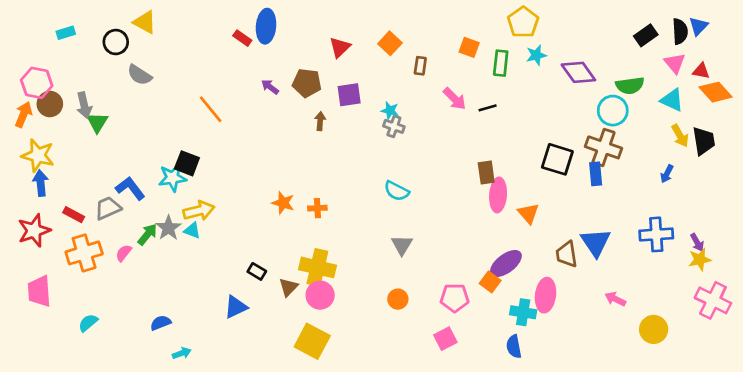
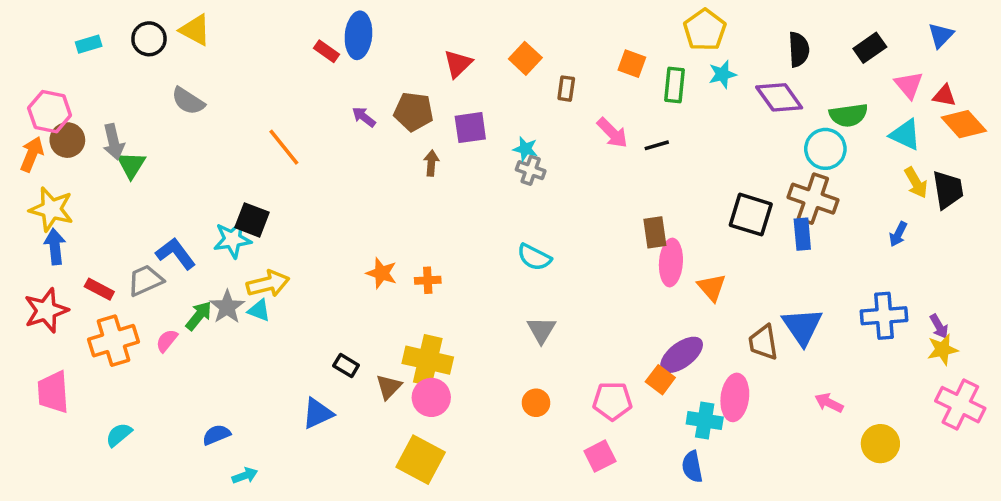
black semicircle: (680, 31) -> (799, 49), moved
black circle: (116, 42) -> (149, 39), moved

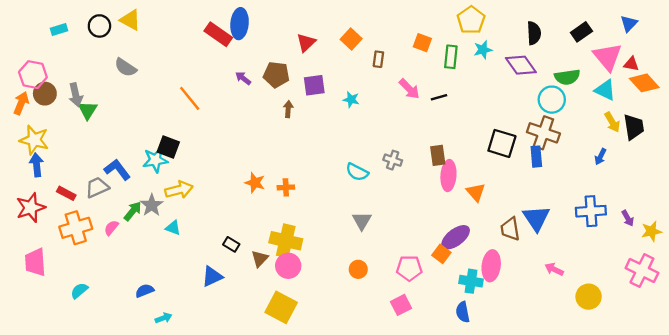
red rectangle: (327, 51) -> (218, 34), size x1.6
pink triangle: (909, 85) -> (608, 57), size x1.5
gray cross: (531, 170) -> (393, 160), moved
cyan triangle: (259, 310) -> (173, 228), moved
yellow star: (943, 350) -> (651, 231), moved

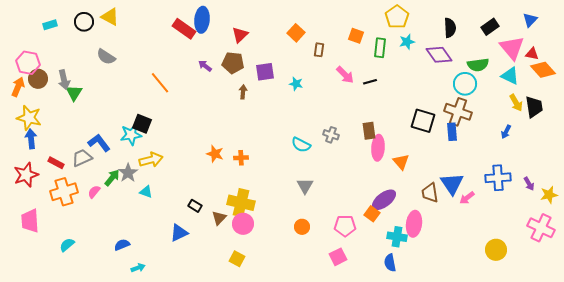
red triangle: (306, 43) -> (240, 35), moved
pink arrow: (554, 269) -> (467, 198), moved, turned -63
yellow square: (281, 307) -> (237, 259), size x0.6

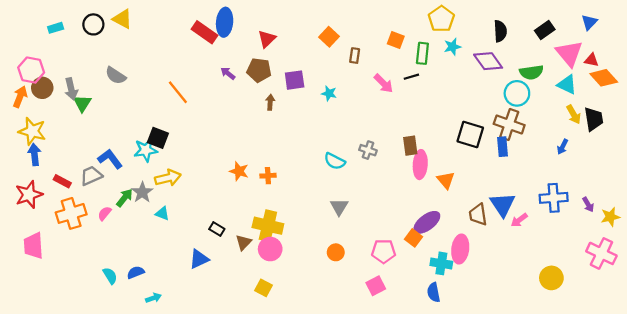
gray semicircle: (106, 57) -> (116, 76), moved
black line: (370, 82) -> (411, 77), moved
cyan semicircle: (67, 245) -> (110, 276), moved, turned 98

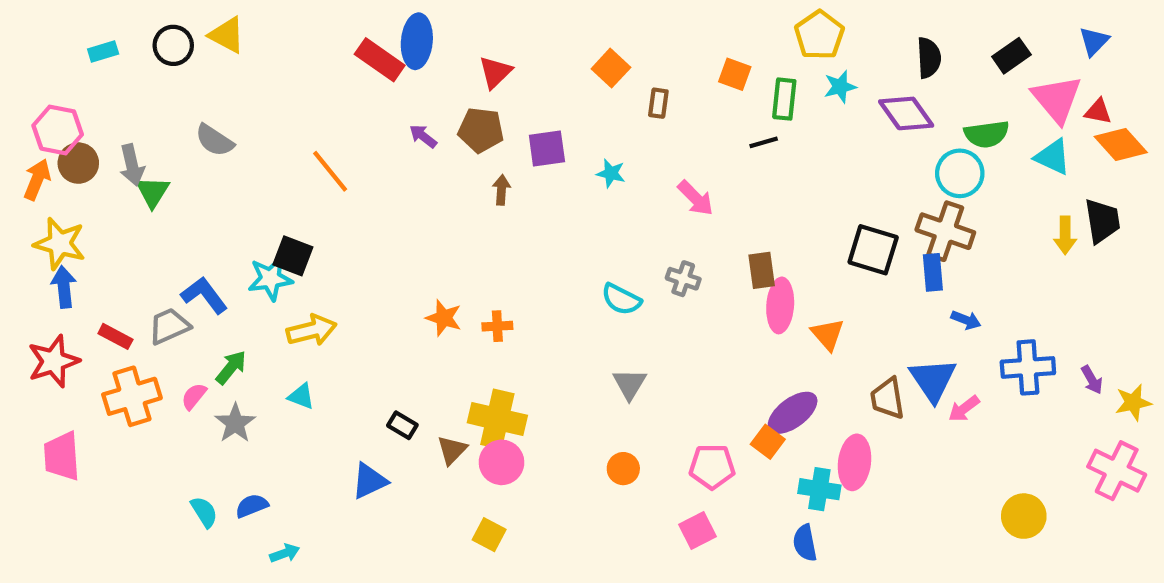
pink arrow: (384, 83) -> (696, 198), moved
yellow arrow: (574, 114) -> (1065, 235), moved, turned 30
blue arrow: (563, 147) -> (966, 320), moved, turned -96
gray star: (142, 192) -> (235, 423), moved

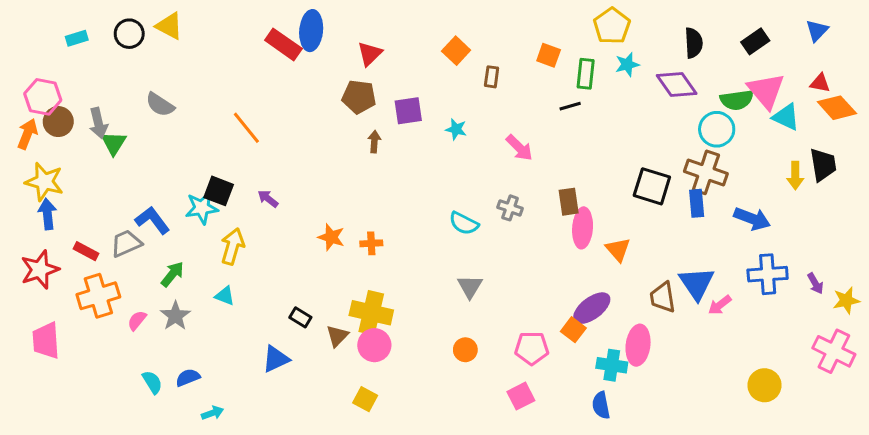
pink triangle: (1057, 99) -> (766, 91), moved
purple arrow: (423, 136) -> (268, 199), moved
blue arrow: (966, 320) -> (752, 219), moved, size x1.6
yellow arrow: (312, 330) -> (232, 246), turned -60
pink semicircle: (194, 396) -> (137, 320), moved

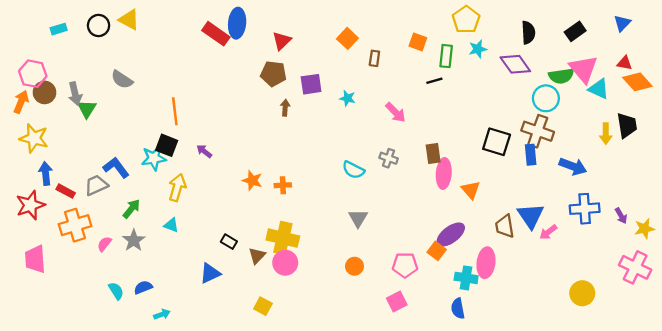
orange line: (246, 128) -> (175, 111), moved, turned 32
blue arrow: (47, 214) -> (46, 173), moved
yellow square: (365, 399) -> (263, 306), moved

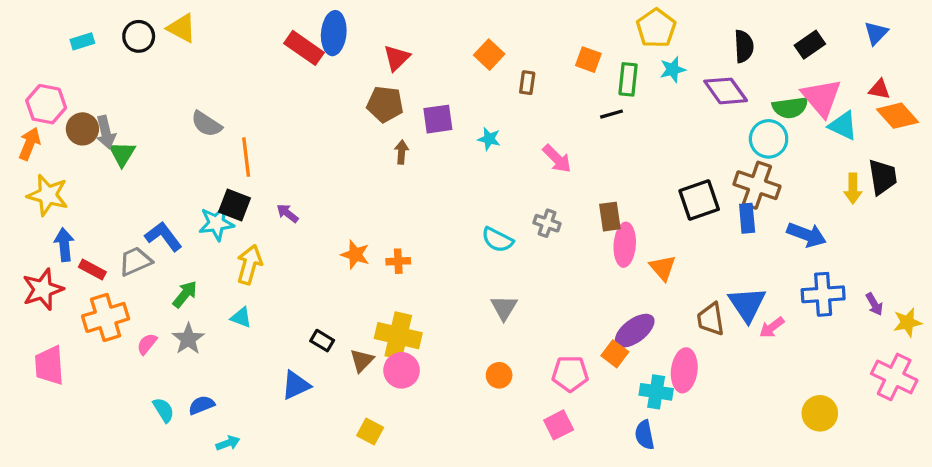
gray semicircle: (122, 80) -> (206, 124), moved
brown circle: (44, 92) -> (82, 129), moved
black square: (497, 142) -> (699, 200), turned -36

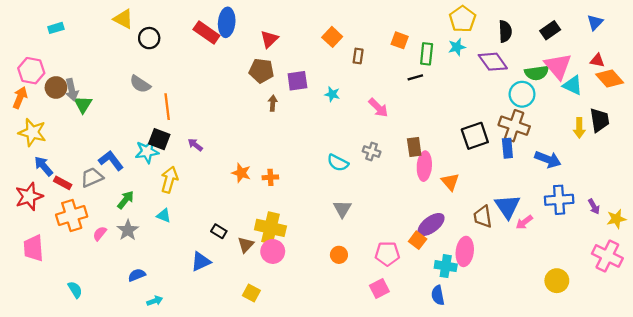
yellow pentagon: (656, 28) -> (463, 19), moved
black circle: (139, 36) -> (149, 38), moved
blue arrow: (64, 245) -> (44, 166), turned -35
cyan semicircle: (163, 410) -> (75, 290), moved

